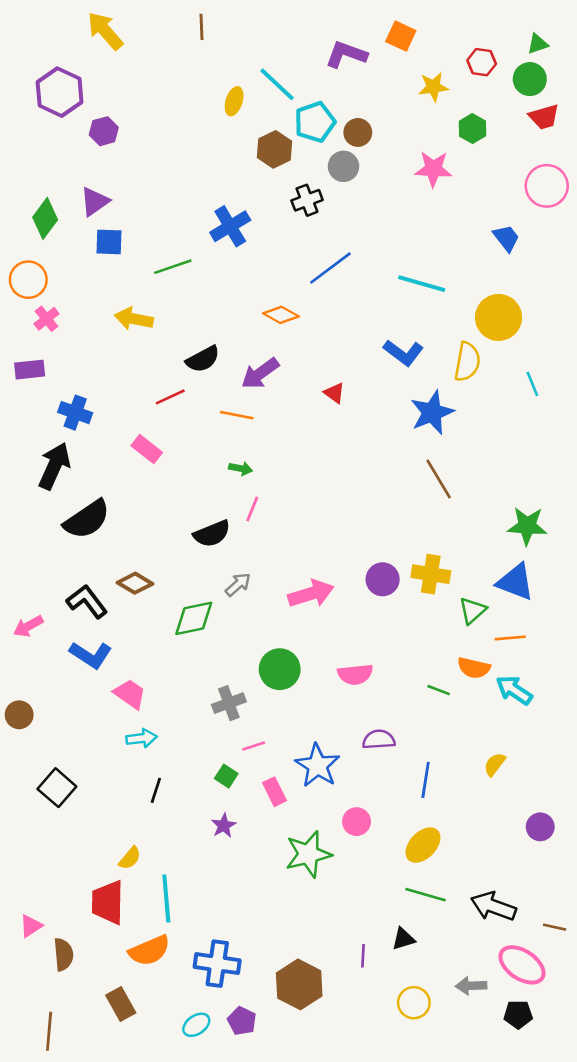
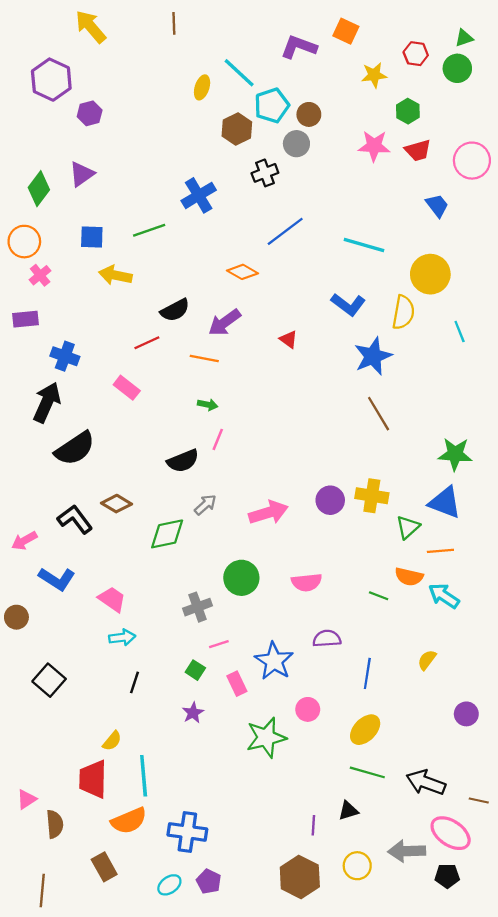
red trapezoid: (544, 117) -> (418, 150), moved
blue square: (109, 242) -> (92, 237), moved
blue L-shape: (91, 655) -> (57, 579), moved
brown hexagon: (299, 984) -> (300, 877), moved
gray arrow: (471, 986) -> (407, 851), size x1.4

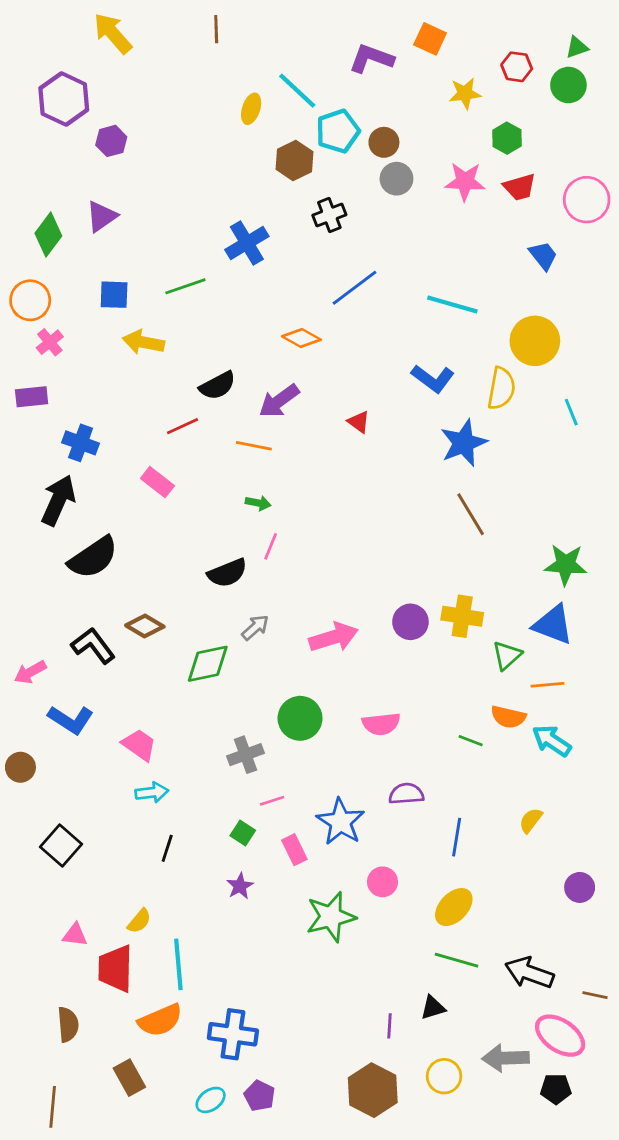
gray circle: (296, 144) -> (396, 179), moved
pink triangle: (27, 799) -> (75, 935), moved, turned 40

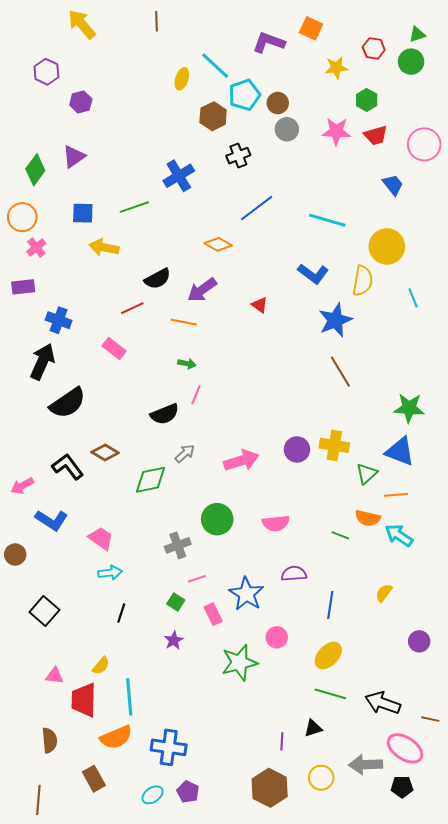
purple hexagon: (64, 99) -> (46, 72), size x0.7

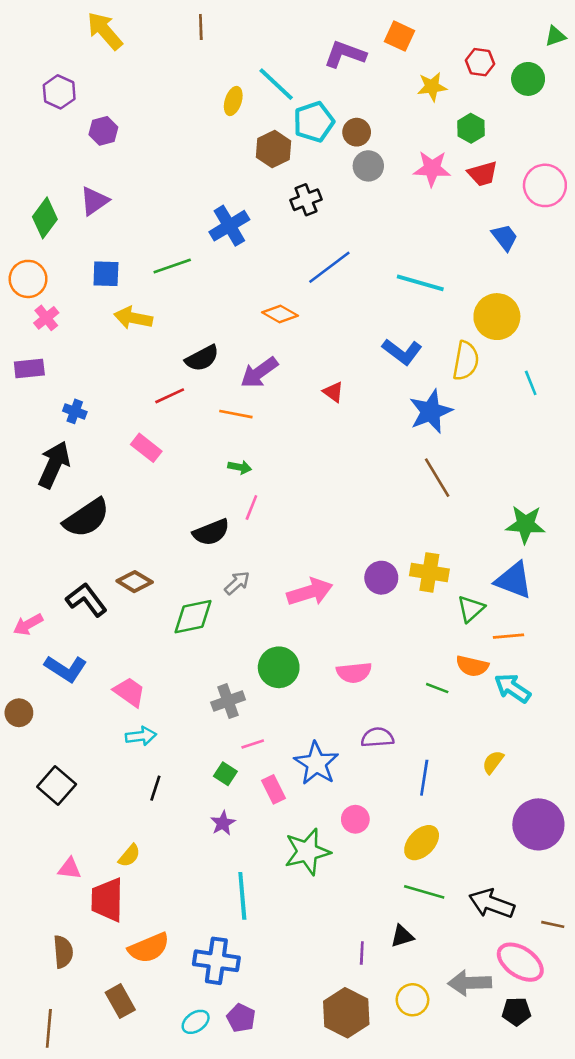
green triangle: (417, 34) -> (555, 36), moved
blue cross: (59, 320) -> (75, 411), size x0.7
purple circle: (419, 641) -> (538, 824), size x1.8
cyan line: (129, 697) -> (242, 896), moved

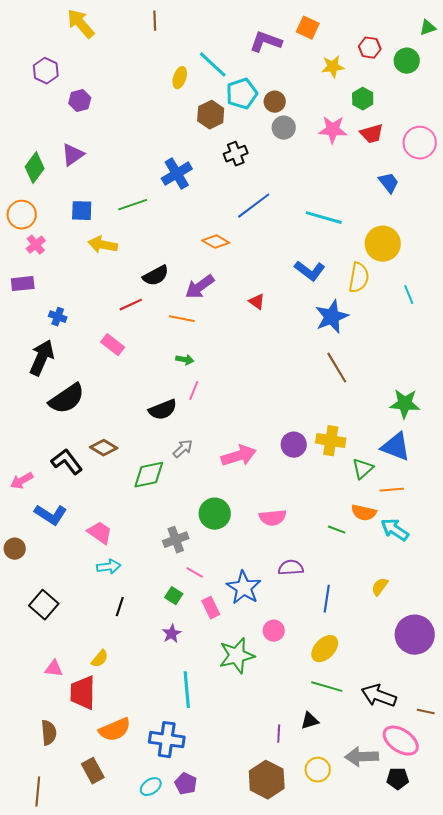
pink line: (253, 744) -> (195, 573), turned 48

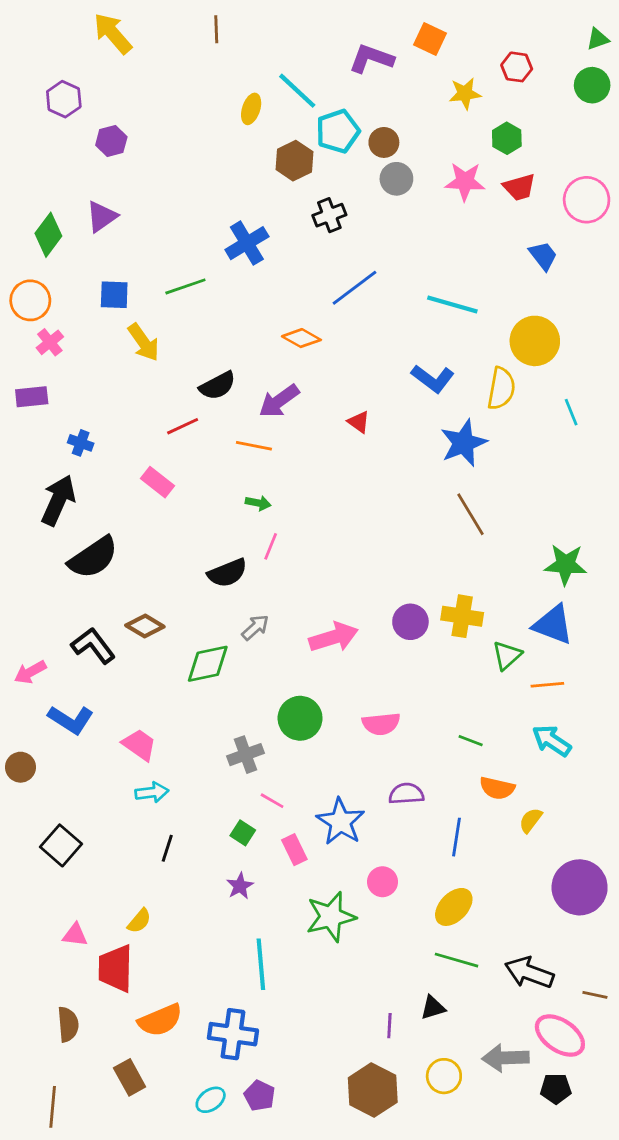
green circle: (407, 61) -> (592, 85), moved
yellow arrow: (103, 245) -> (143, 342), turned -136
orange semicircle: (364, 513) -> (497, 788), moved

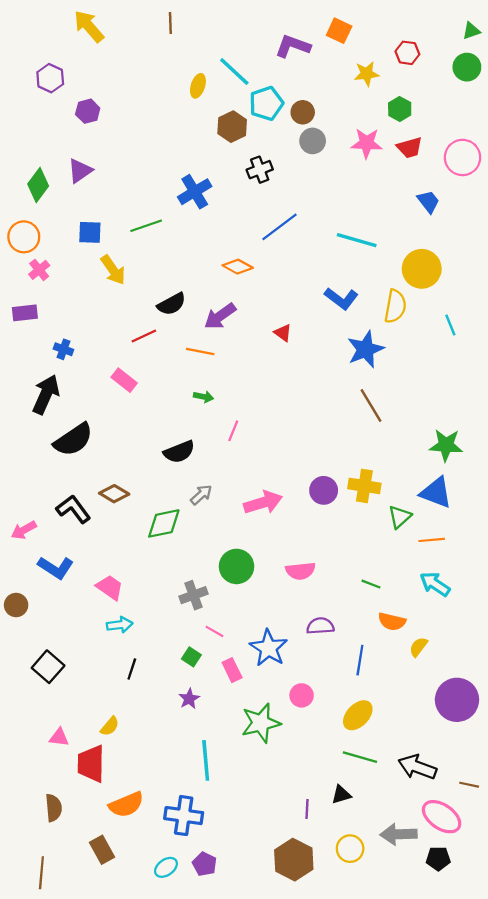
pink line: (271, 546) -> (233, 431), moved

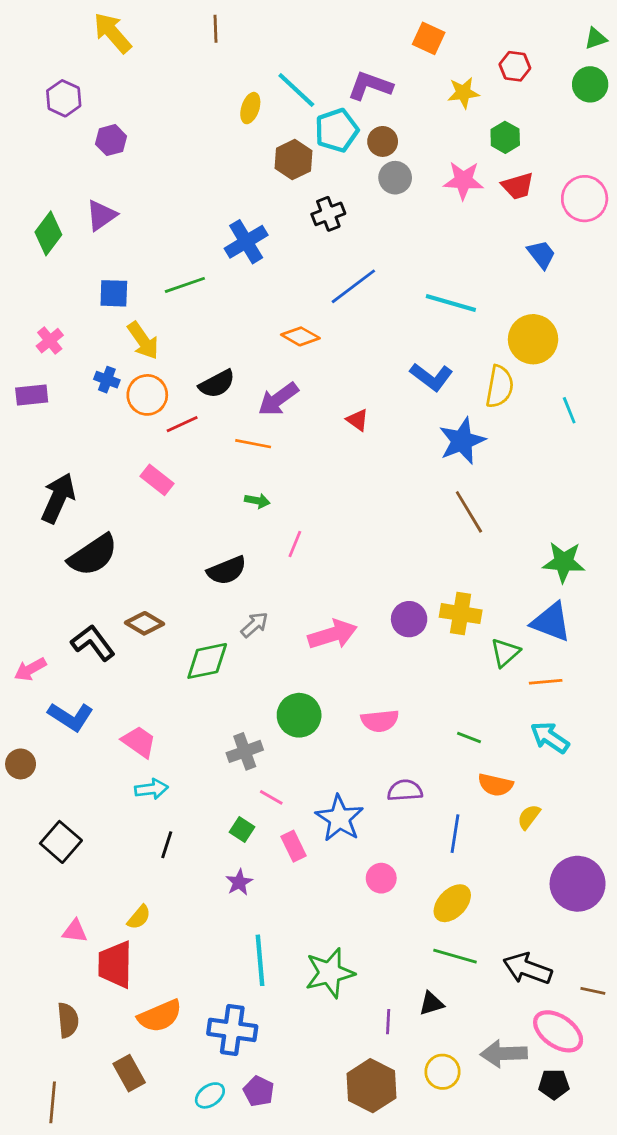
purple L-shape: (293, 46) -> (370, 86), moved
orange circle: (24, 237) -> (147, 395), moved
blue cross: (63, 349) -> (107, 380), moved
green star: (261, 723) -> (330, 973), moved

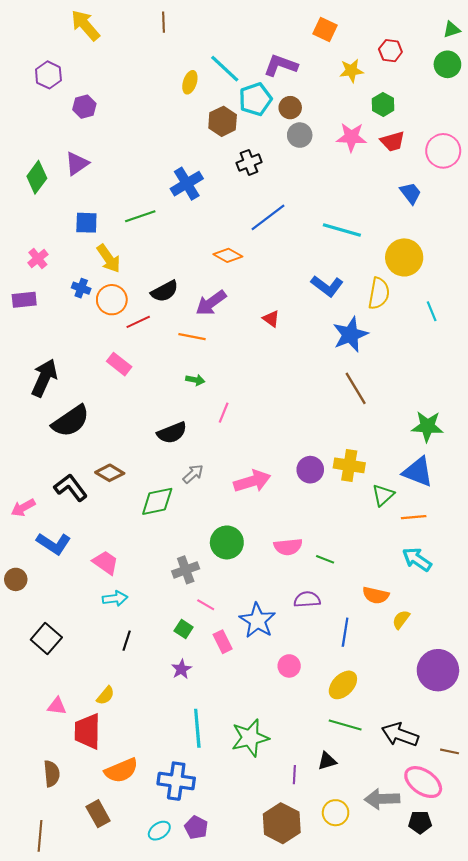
green line: (469, 738) -> (325, 559), moved

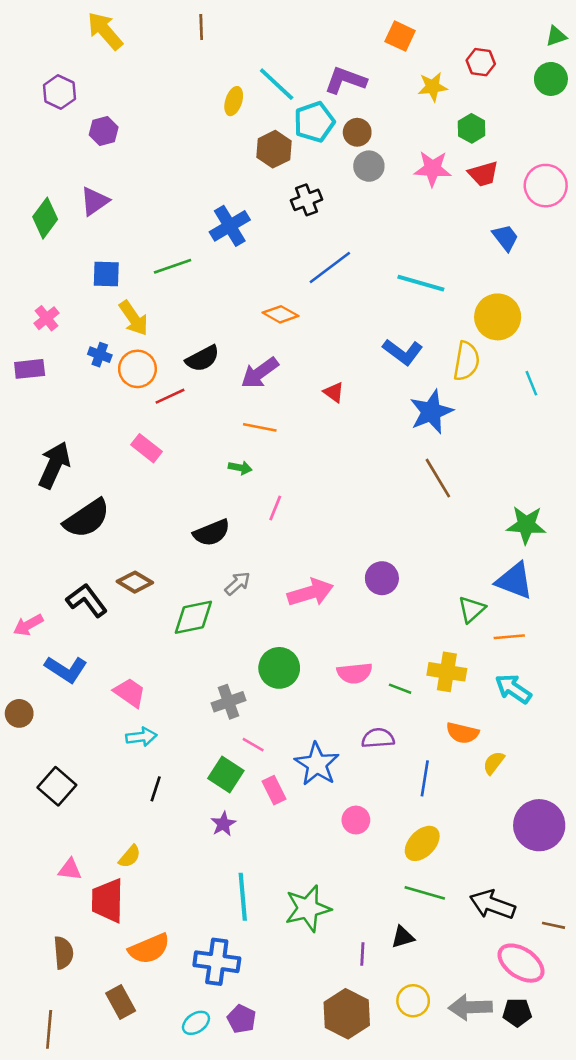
orange line: (192, 337) -> (260, 427), moved
yellow cross: (349, 465) -> (447, 672), moved
green square: (184, 629) -> (226, 775), size x1.5
gray arrow: (382, 799) -> (470, 1007), moved

